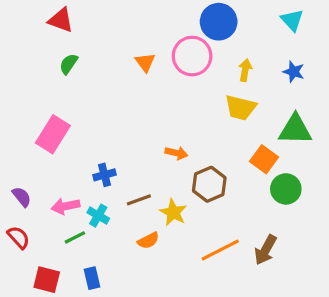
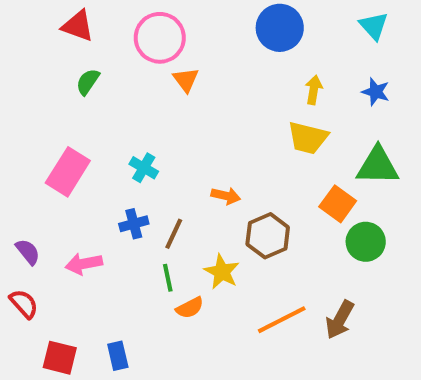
pink circle: (192, 56) -> (160, 38), moved
brown line: (139, 200) -> (174, 234), moved, turned -45
cyan cross: (98, 216) -> (144, 168), moved
green line: (75, 237) -> (168, 278), moved, turned -75

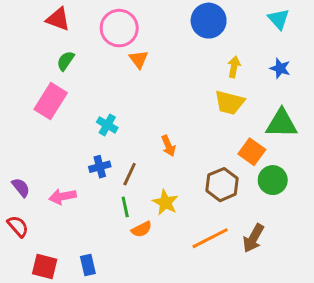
pink rectangle: (68, 172) -> (51, 101), moved
orange arrow: (226, 196) -> (168, 146), turned 54
brown hexagon: (268, 236) -> (222, 185), moved

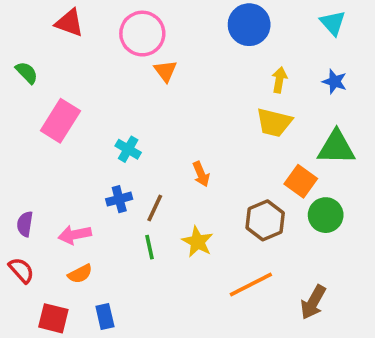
green semicircle: (66, 61) -> (27, 73), moved, turned 102
purple semicircle: (21, 188) -> (25, 224), turned -132
orange semicircle: (142, 229) -> (80, 274), moved
brown arrow: (253, 238) -> (313, 302), moved

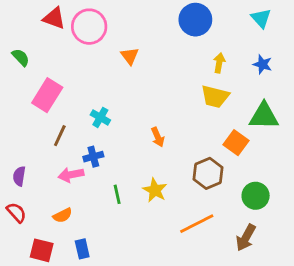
pink circle: (142, 34) -> (89, 27), moved
brown line: (155, 208) -> (60, 136), moved
green circle: (326, 215) -> (256, 196), moved
pink arrow: (75, 235) -> (71, 175), moved

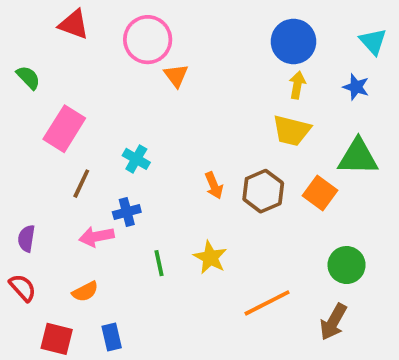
cyan triangle: (261, 18) -> (373, 41), moved
blue circle: (195, 20) -> (293, 41), moved
pink circle: (89, 27) -> (148, 40), moved
brown hexagon: (208, 173) -> (263, 191), moved

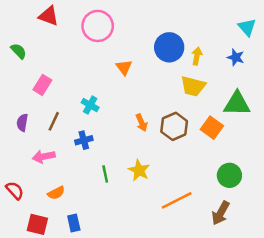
blue circle: (293, 41) -> (169, 47), moved
orange triangle: (176, 76) -> (124, 67), moved
pink rectangle: (64, 129) -> (42, 85), size x0.7
pink arrow: (96, 237) -> (44, 157), moved
purple semicircle: (26, 238) -> (22, 123), moved

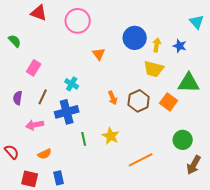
blue star: (236, 57) -> (180, 46), moved
blue cross: (84, 140) -> (67, 112), size x1.6
brown arrow: (221, 213) -> (194, 165), moved

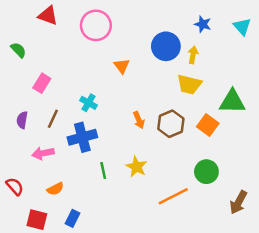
blue star: (180, 46) -> (203, 24), moved
green circle: (183, 140) -> (206, 172), moved
blue rectangle: (59, 178) -> (73, 218), turned 40

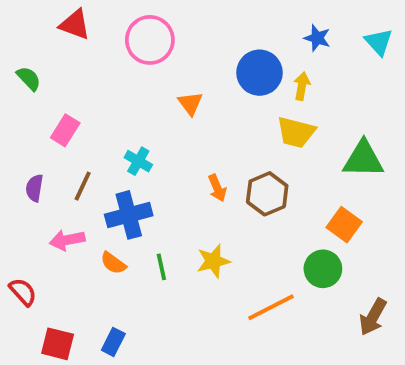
orange square: (208, 125) -> (344, 225), moved
yellow star: (136, 167) -> (213, 261), turned 30
orange semicircle: (55, 189) -> (113, 263), moved, turned 63

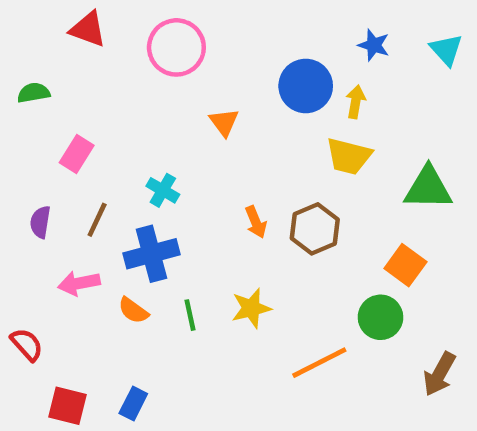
green semicircle: (29, 78) -> (34, 93), turned -56

